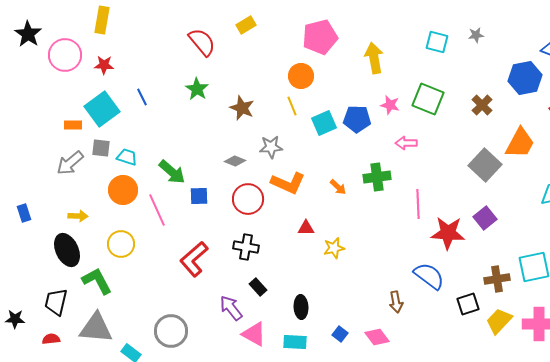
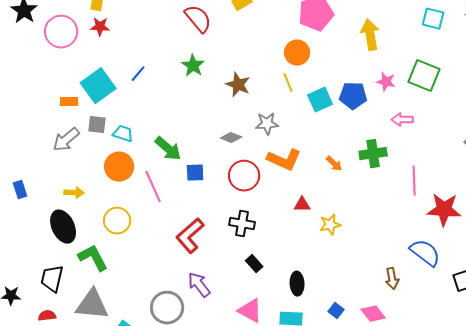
red star: (104, 65) -> (100, 27), moved
blue line: (142, 97) -> (138, 74), turned 66
purple arrow: (231, 308) -> (199, 285), moved

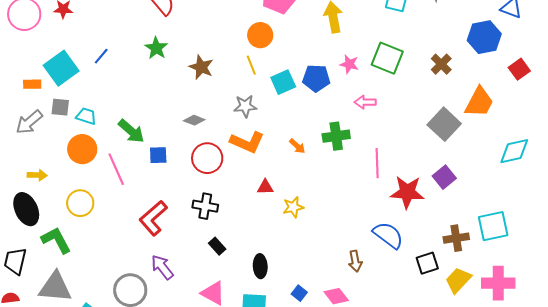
gray star: (267, 124) -> (245, 106), moved

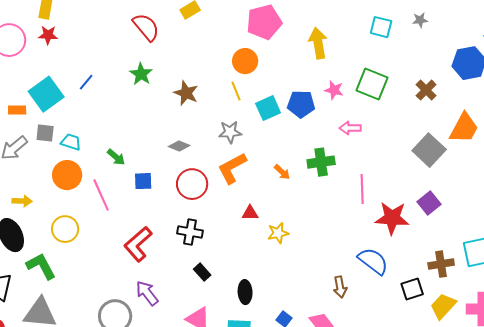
green arrow: (131, 131) -> (116, 157), size x0.7
orange L-shape: (247, 142) -> (232, 168), turned 128

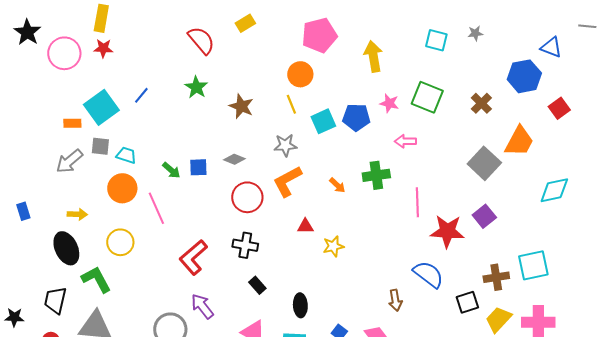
blue square: (143, 181) -> (198, 167), moved

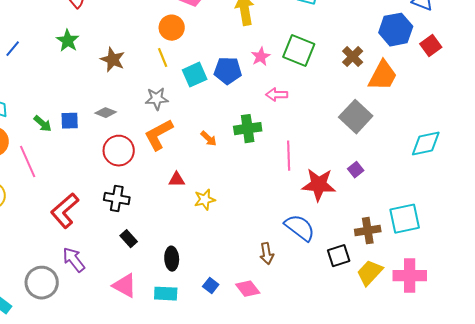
pink star: (389, 103) -> (261, 57), turned 30
red square: (559, 108) -> (431, 46), moved
orange trapezoid: (519, 141) -> (383, 76), moved
purple square: (484, 216) -> (356, 170), size x0.7

